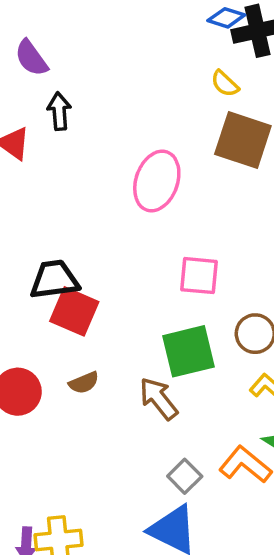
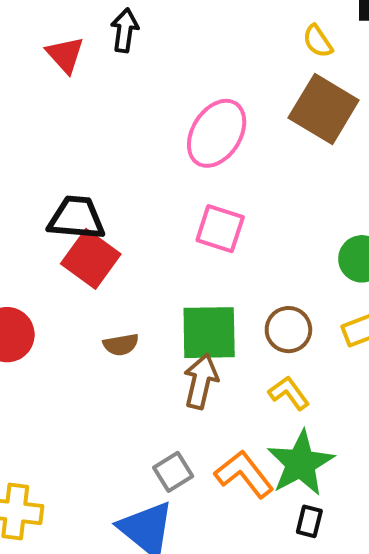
pink square: (199, 276) -> (220, 229), moved
brown semicircle: (84, 383) -> (121, 345), moved
brown arrow: (159, 399) -> (201, 381), moved, turned 39

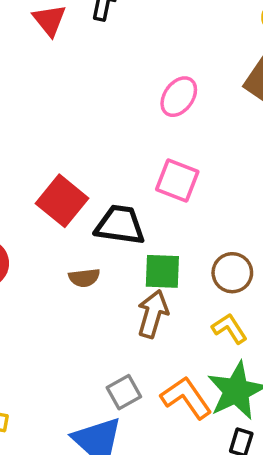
pink ellipse: (217, 133) -> (179, 97), size x0.7
black trapezoid: (77, 218) -> (120, 225), moved
green square: (209, 333) -> (162, 271), size x0.7

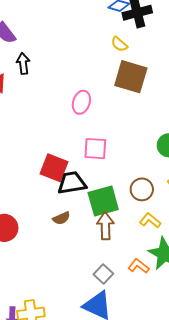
red square: (62, 201) -> (54, 168), moved
green square: (162, 271) -> (103, 201), size x1.4
orange L-shape: (186, 398) -> (139, 266), size x0.7

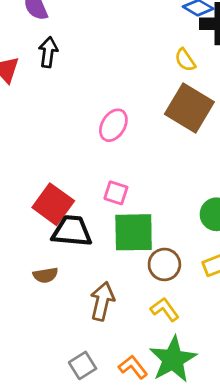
pink square: (95, 149) -> (116, 193), size x0.7
green square: (103, 201) -> (134, 232), moved

